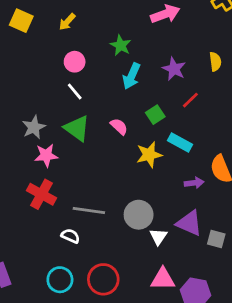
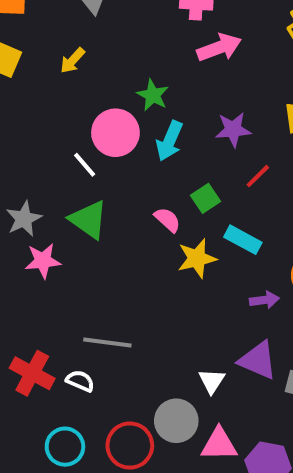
pink circle: (75, 62) -> (115, 133), moved, size x1.5
purple star: (174, 69) -> (233, 130), turned -30
pink semicircle: (119, 126) -> (167, 220), moved
red cross: (42, 194) -> (32, 373), moved
gray circle: (139, 215) -> (176, 421), moved

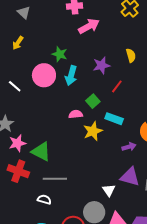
white line: (85, 165) -> (15, 86), moved
green triangle: (89, 220) -> (41, 152), moved
pink semicircle: (167, 220) -> (76, 114), turned -40
red cross: (32, 373) -> (18, 171), moved

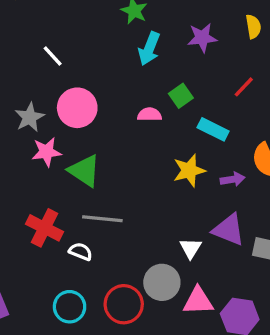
pink circle: (44, 75) -> (77, 108), moved
red line: (117, 86) -> (244, 87), moved
yellow star: (93, 131) -> (189, 170), moved
red cross: (18, 171) -> (45, 228), moved

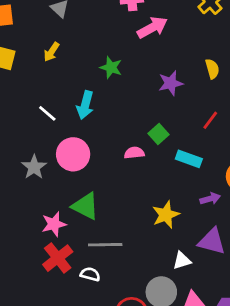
cyan arrow: (149, 49) -> (85, 105), moved
pink star: (46, 152) -> (54, 224), moved
yellow star: (189, 170) -> (166, 215), moved
red cross: (45, 228) -> (58, 258), turned 32
white triangle: (191, 248) -> (182, 261), turned 48

